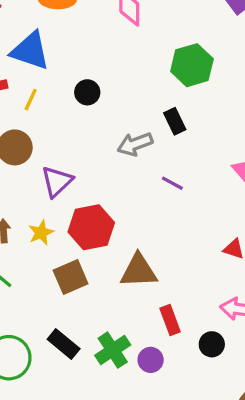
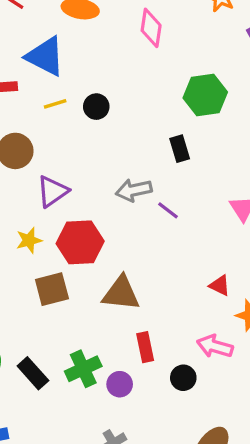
yellow line: (31, 100) -> (55, 104), moved, turned 40
gray arrow: (135, 144) -> (134, 190), moved
black rectangle: (64, 344) -> (33, 373), moved

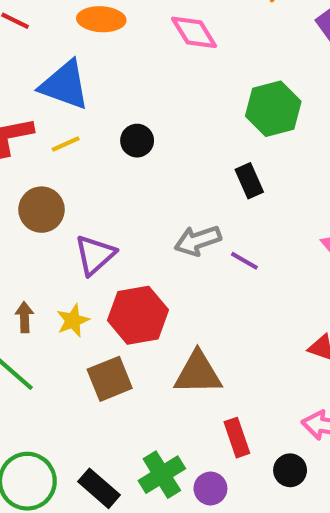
pink diamond: (151, 28) -> (194, 32), turned -33
yellow line: (55, 104) -> (66, 144), moved

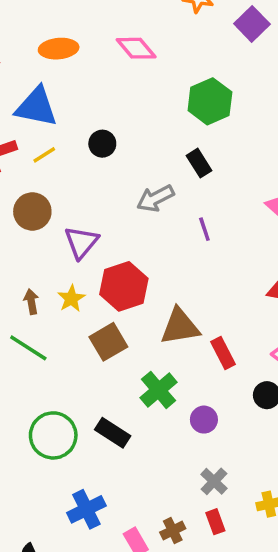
gray arrow: (198, 241) -> (155, 198), moved
purple line: (244, 261) -> (204, 229), turned 50
red rectangle: (237, 438) -> (223, 353), moved
green cross: (162, 475) -> (159, 390), moved

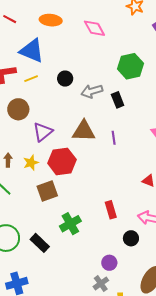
gray arrow: (155, 198) -> (92, 91), moved
brown triangle: (180, 327) -> (84, 131), moved
purple circle: (204, 420) -> (109, 263), moved
gray cross: (214, 481) -> (101, 284), moved

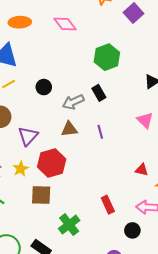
black circle: (65, 79) -> (44, 87), moved
gray arrow: (92, 91) -> (73, 102), moved
brown triangle: (84, 131) -> (69, 129), size x0.7
brown square: (47, 191) -> (41, 195), turned 30

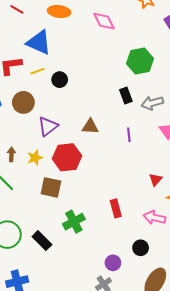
black circle: (44, 87) -> (60, 80), moved
gray arrow: (73, 102) -> (152, 103), moved
purple line: (100, 132) -> (129, 135), moved
red triangle: (142, 170) -> (155, 179), turned 48
black circle: (132, 230) -> (141, 248), moved

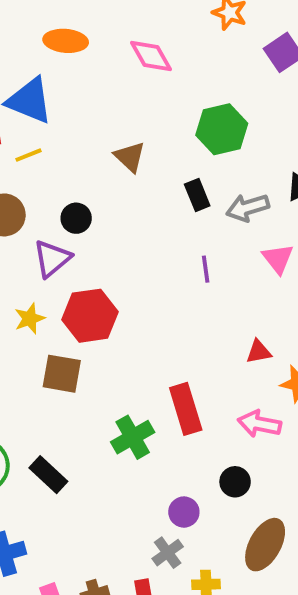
black circle: (60, 80) -> (76, 218), moved
brown triangle: (90, 127) -> (130, 157), moved, turned 42
red triangle: (155, 179) -> (259, 352), turned 40
red rectangle: (116, 208) -> (186, 409), size x1.4
green cross: (74, 222) -> (133, 437), moved

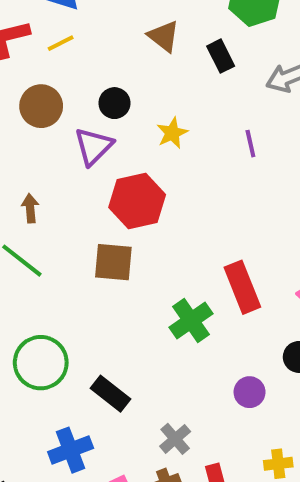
black rectangle: (197, 195) -> (221, 56), moved
yellow star: (30, 319) -> (172, 133), moved
black rectangle: (48, 475) -> (110, 394), moved
gray cross: (168, 553) -> (175, 439), moved

